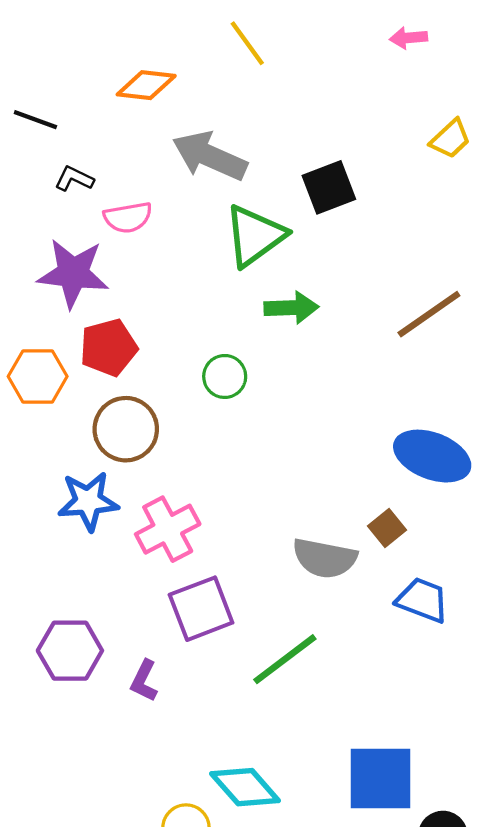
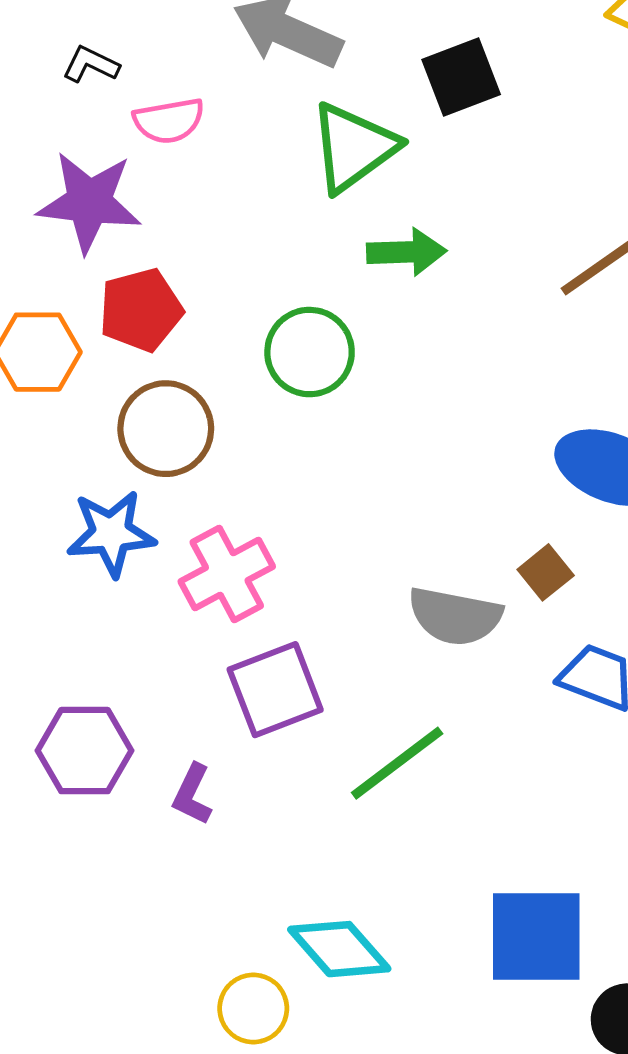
green circle: (225, 376) -> (310, 352), size x1.4

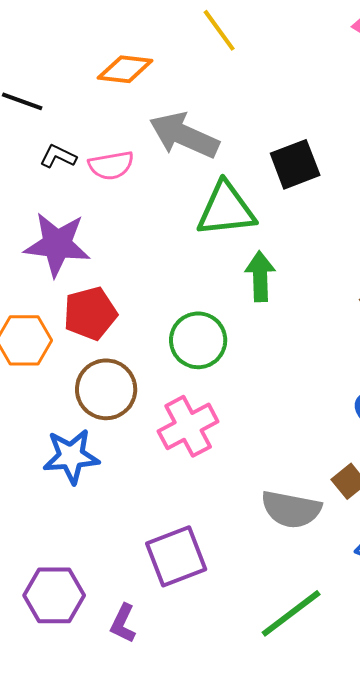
pink semicircle: (169, 121) -> (111, 165), moved
green triangle: (353, 147) -> (226, 209), turned 30
green arrow: (406, 252) -> (260, 276), turned -90
pink cross: (227, 574) -> (188, 426), moved
green line: (397, 763) -> (291, 613), moved

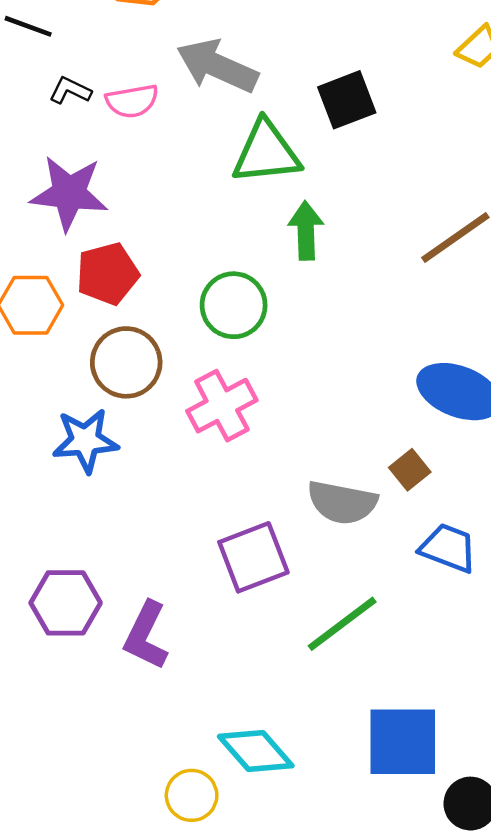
purple square: (176, 556) -> (253, 557), moved
purple L-shape: (123, 623) -> (146, 635), size x1.5

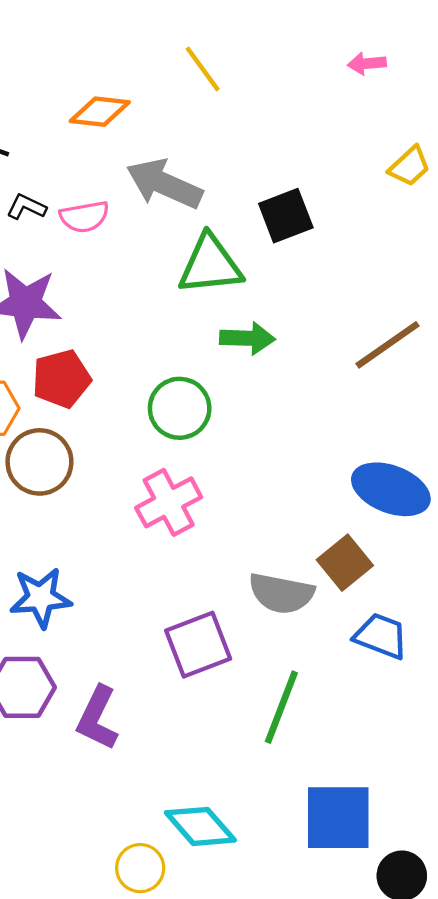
green arrow: (306, 231) -> (247, 338), turned 94
brown circle: (126, 362) -> (39, 462), moved
blue star: (85, 441) -> (41, 598), moved
brown square: (410, 470) -> (345, 563), size x1.4
green line: (342, 624) -> (281, 707), turned -32

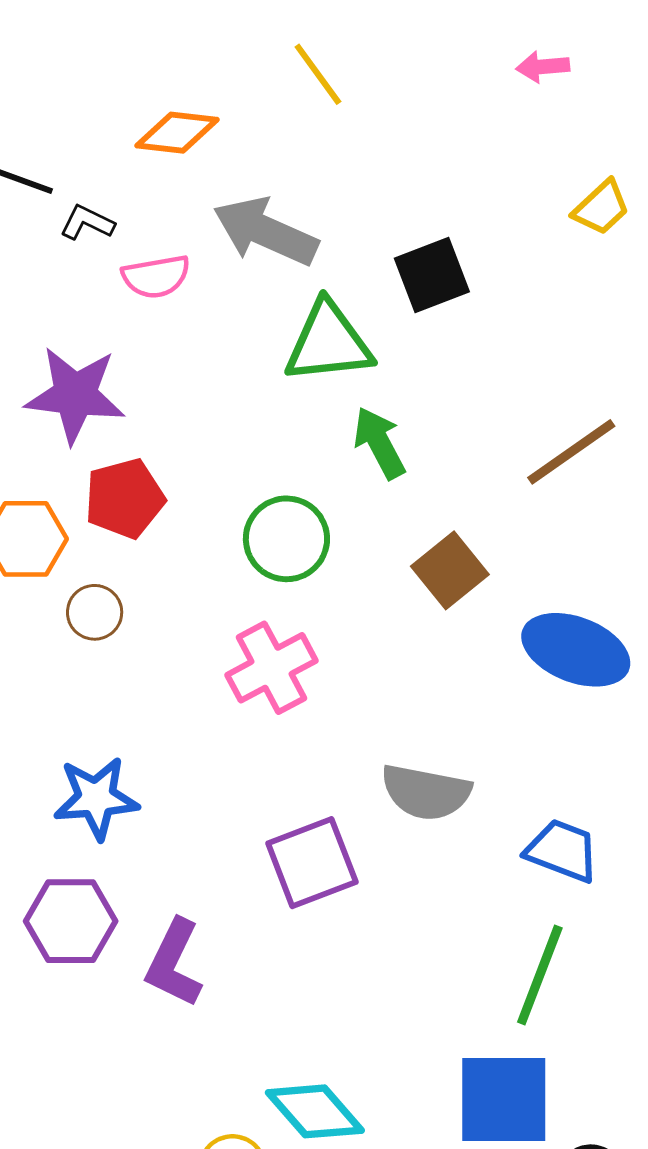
black L-shape: (26, 207) -> (87, 223), moved
green arrow: (247, 338) -> (379, 443), turned -120
brown circle: (39, 462) -> (95, 612), size x0.6
brown square: (345, 563) -> (450, 570), moved
green line: (281, 707) -> (540, 975), moved

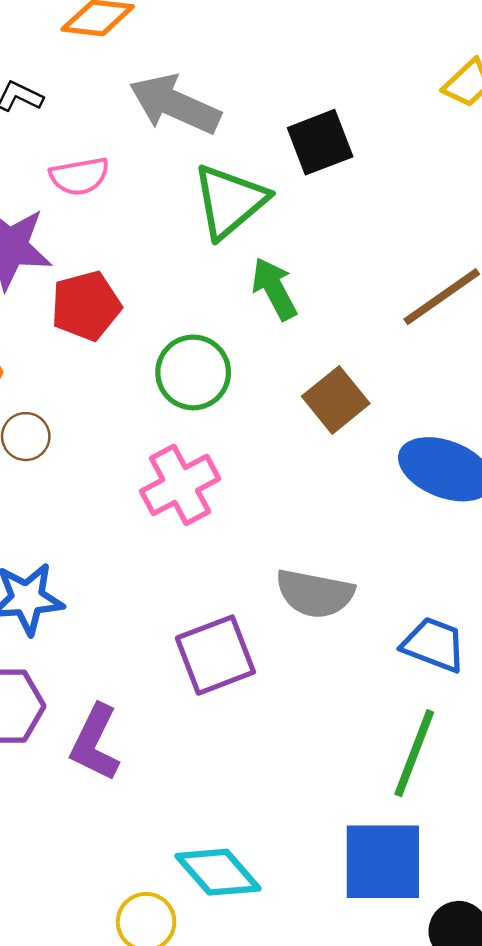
pink semicircle: (156, 277) -> (79, 176), moved
green triangle: (328, 342) -> (230, 201), turned -34
red pentagon: (125, 498) -> (86, 306), moved

